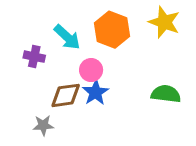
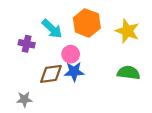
yellow star: (164, 22) -> (127, 31), moved
blue star: (96, 92) -> (74, 72), turned 30
gray star: (43, 125) -> (24, 99), moved

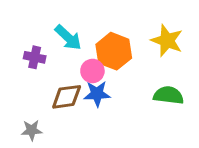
orange hexagon: (87, 23) -> (114, 51), moved

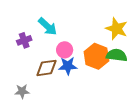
orange hexagon: (114, 51) -> (96, 56), moved
purple cross: (35, 57) -> (24, 40), turned -32
green semicircle: (168, 95) -> (117, 55), moved

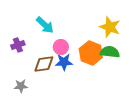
purple cross: (24, 40) -> (18, 45), moved

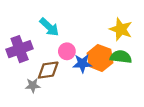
purple cross: (18, 45) -> (20, 49), size x1.6
blue star: (64, 62) -> (82, 63), moved
gray star: (21, 86) -> (33, 85), moved

